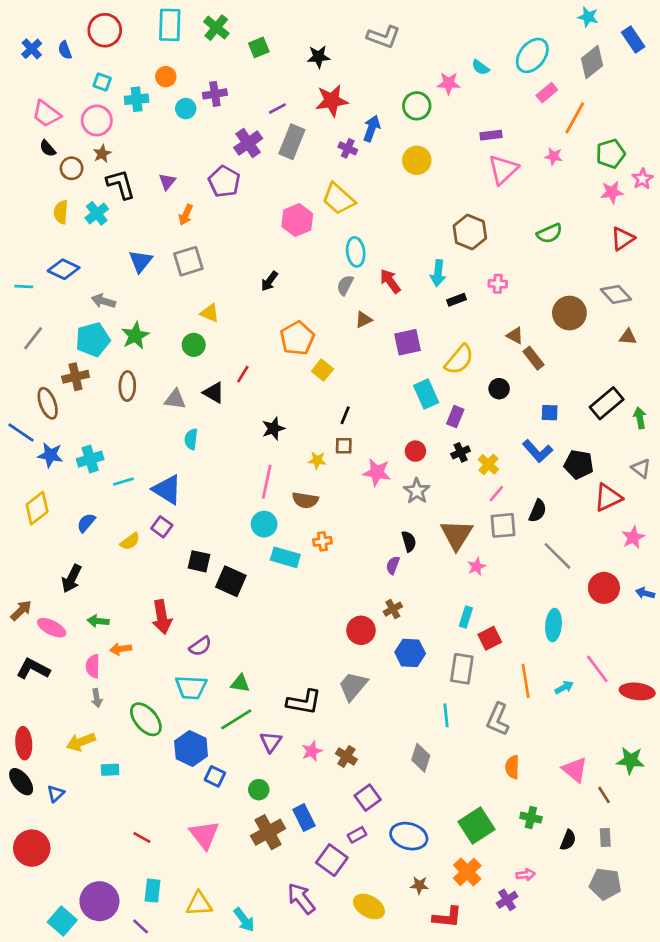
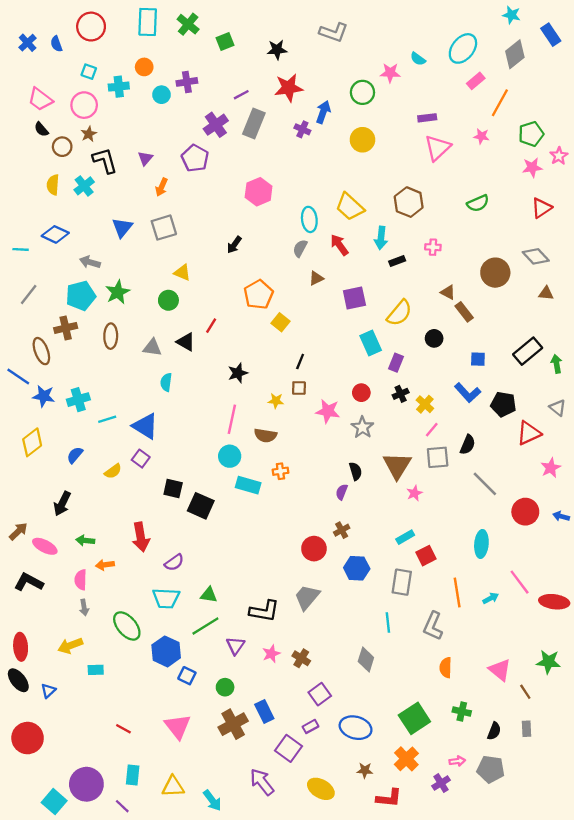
yellow trapezoid: (338, 199) -> (350, 207), moved
cyan rectangle: (466, 617) -> (405, 537), turned 42
gray pentagon: (605, 884) -> (491, 769), moved

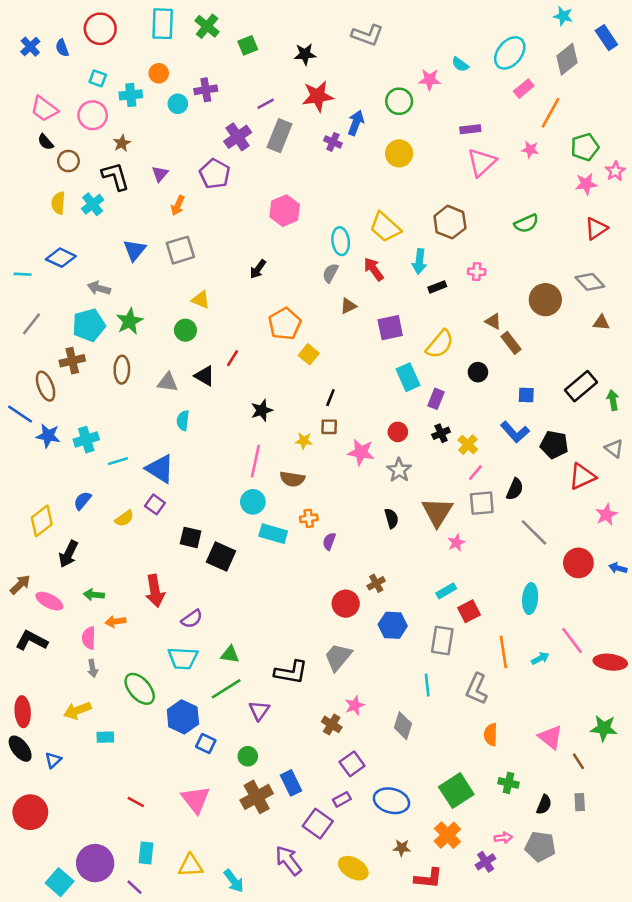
brown star: (89, 134) -> (122, 143), moved
yellow diamond: (32, 442) -> (42, 521), moved
purple semicircle: (342, 492) -> (329, 541), moved
pink star: (271, 654) -> (355, 705), moved

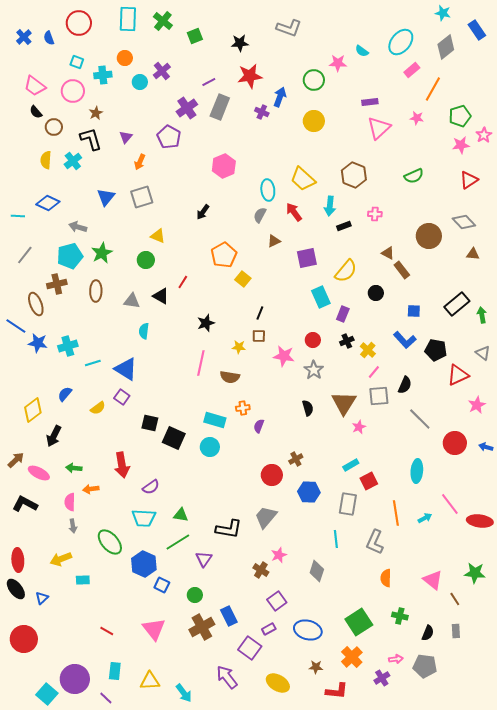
purple cross: (206, 90) -> (162, 71), turned -30
cyan circle: (253, 502) -> (210, 447), moved

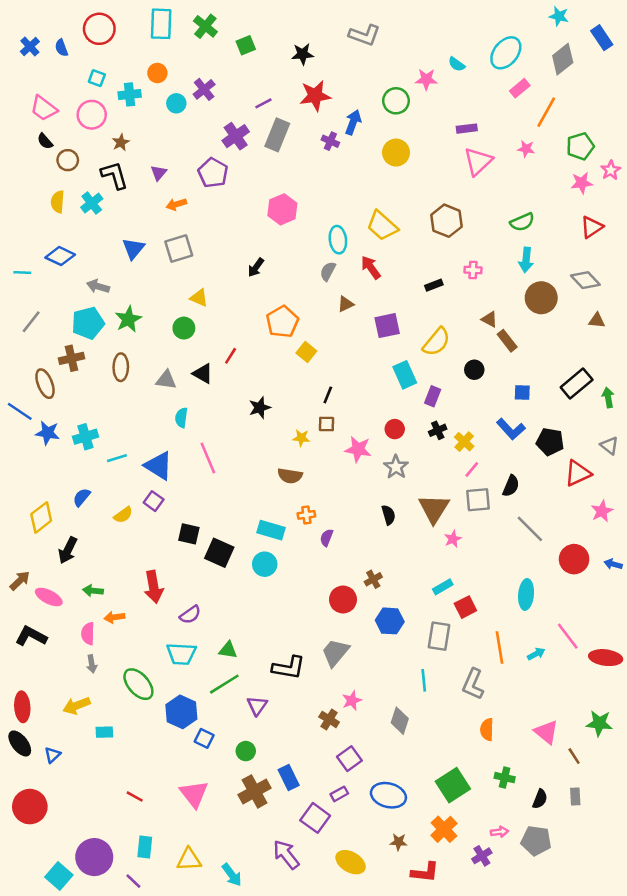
orange arrow: (140, 162) -> (176, 204), turned 49
cyan arrow: (330, 206) -> (526, 260), moved
pink line: (201, 363) -> (208, 458), moved, turned -35

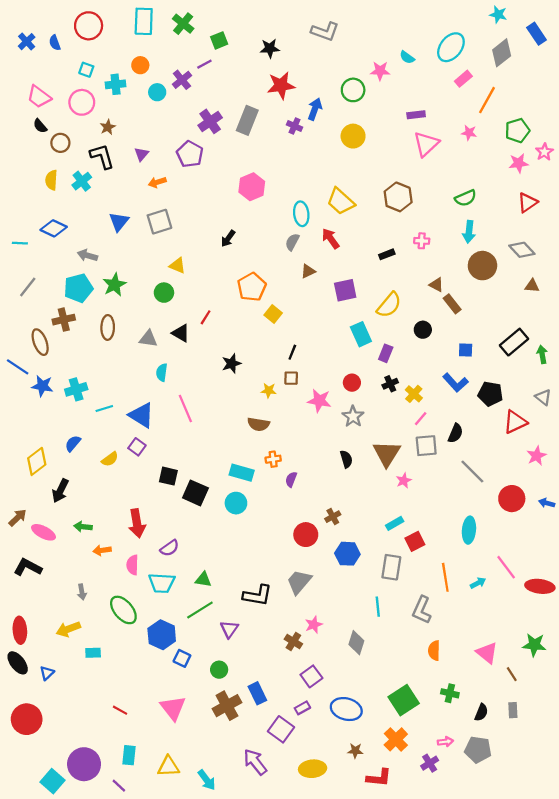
purple line: (263, 103) -> (204, 64), moved
pink semicircle: (88, 634) -> (132, 565), moved
yellow ellipse: (351, 862) -> (313, 769), turned -35

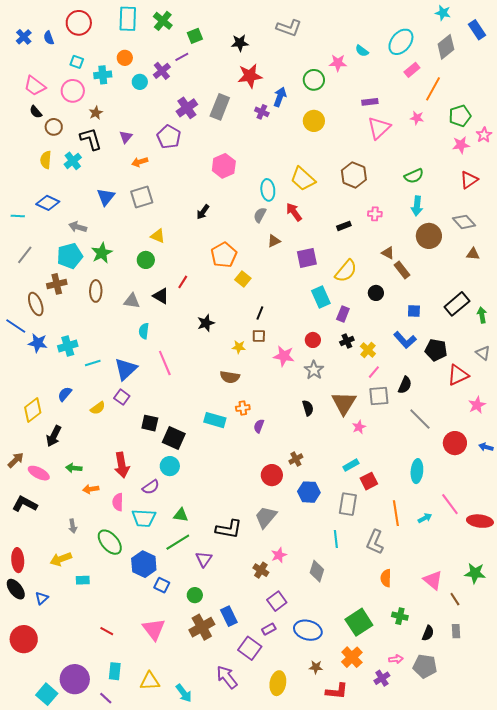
blue triangle: (141, 415) -> (126, 369), turned 45
cyan circle: (236, 503) -> (170, 466), moved
yellow ellipse: (313, 769) -> (278, 683), turned -75

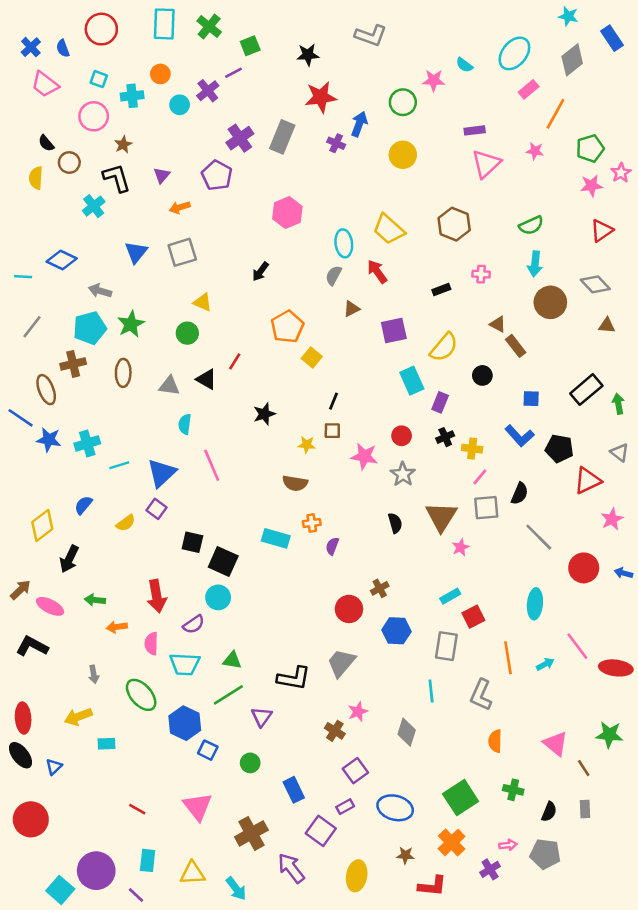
pink trapezoid: (35, 86) -> (45, 84), moved
yellow semicircle: (46, 160) -> (36, 178), moved
yellow cross: (368, 350) -> (472, 449), turned -35
brown cross: (202, 627) -> (251, 833), moved

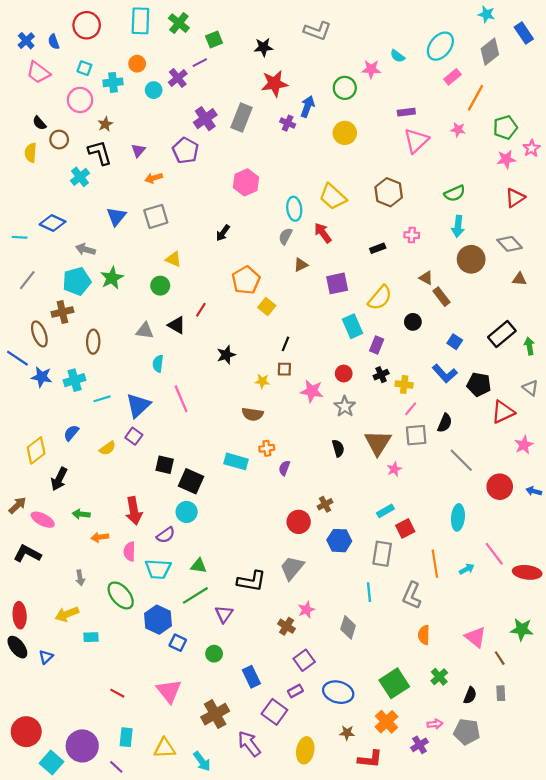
brown ellipse: (123, 373) -> (93, 342), moved
blue square: (531, 399) -> (455, 342), turned 32
green cross: (513, 790) -> (439, 677), turned 35
red circle: (31, 819) -> (26, 732), moved

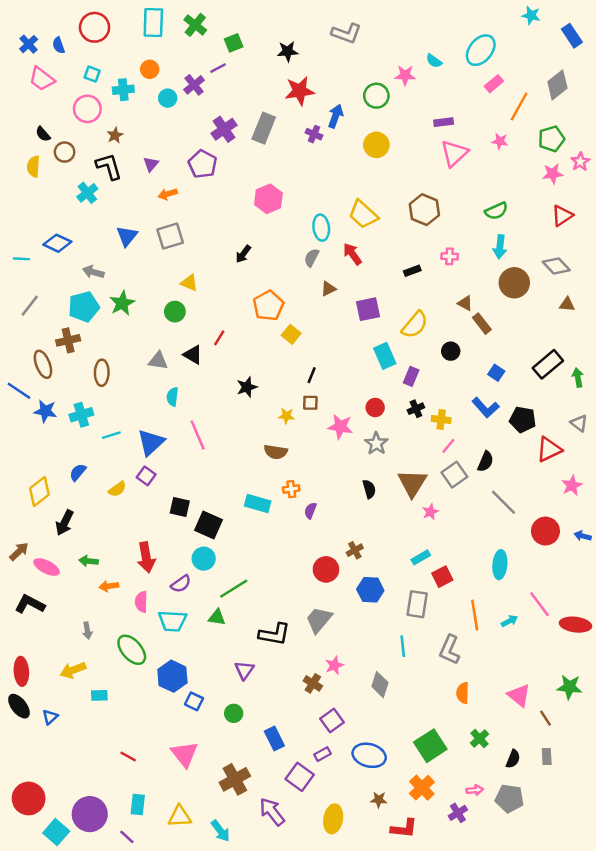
gray diamond: (490, 52) -> (557, 85), moved
gray square: (416, 435) -> (454, 475), turned -30
green line: (195, 595) -> (234, 589), moved

